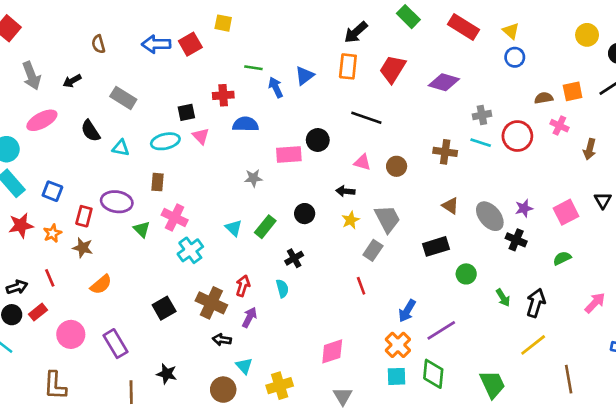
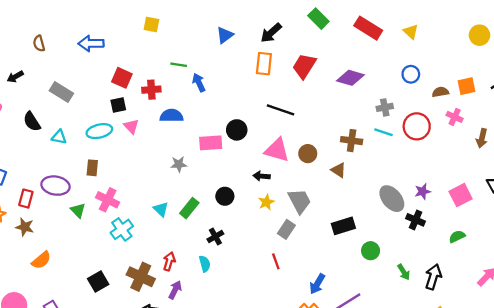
red square: (190, 44) -> (122, 78), moved, turned -36
blue circle: (515, 57) -> (411, 74), moved
blue triangle: (305, 76) -> (225, 35), moved
pink triangle: (362, 162) -> (277, 150), size x1.6
brown triangle: (450, 206) -> (339, 170), moved

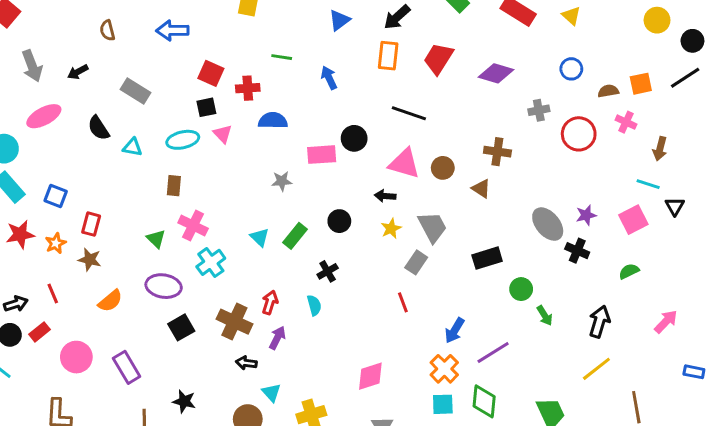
blue arrow: (199, 83) -> (329, 78), moved
cyan line: (384, 132) -> (648, 184), moved
purple ellipse: (56, 186) -> (164, 286), moved
green arrow: (404, 272) -> (545, 316), moved

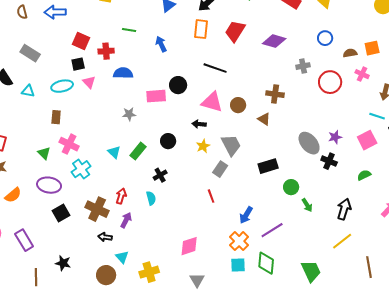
brown semicircle: (107, 30) -> (22, 12), moved

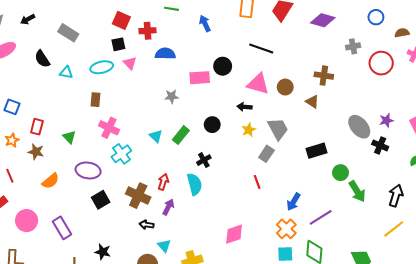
green triangle: (44, 153) -> (69, 137), moved
cyan semicircle: (151, 198) -> (194, 184), size x1.5
green arrow: (307, 205) -> (357, 191), size x1.5

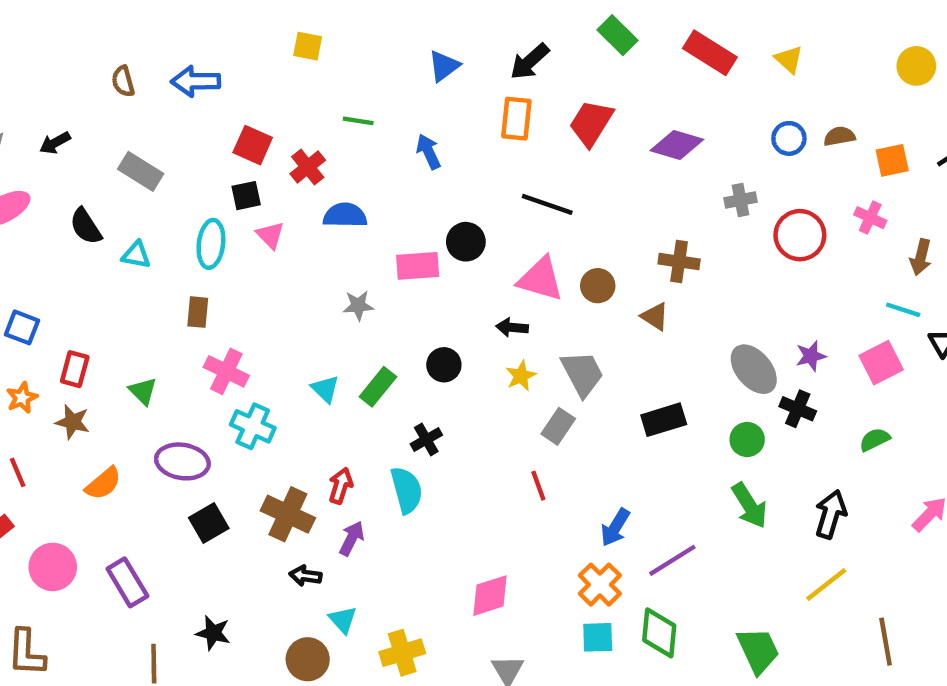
red cross: (148, 31) -> (308, 167), turned -35
brown semicircle: (402, 33) -> (839, 136), moved
cyan ellipse: (102, 67) -> (211, 244), turned -70
cyan cross: (121, 154) -> (253, 426), turned -30
green circle: (340, 173) -> (747, 439), moved

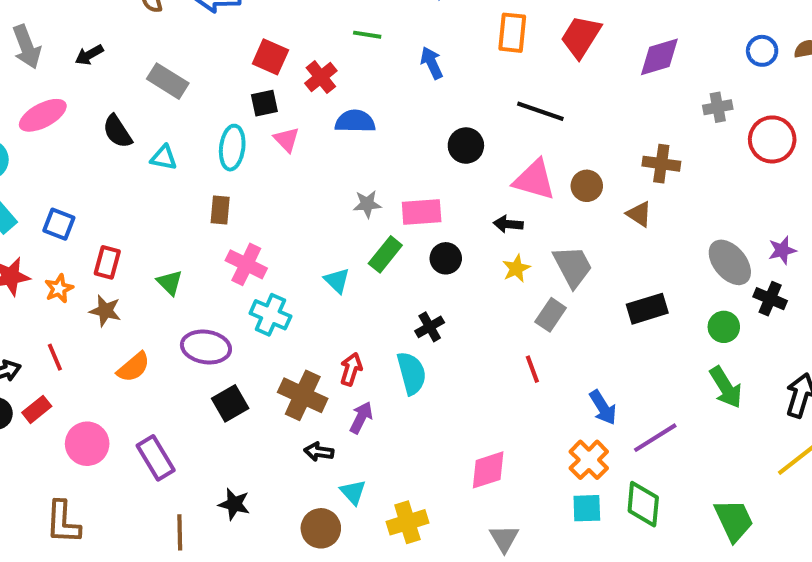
purple diamond: (677, 145) -> (659, 57), turned -33
pink rectangle: (418, 266) -> (422, 212), moved
green rectangle: (378, 387) -> (385, 254), moved
blue arrow: (615, 527) -> (603, 407), turned -63

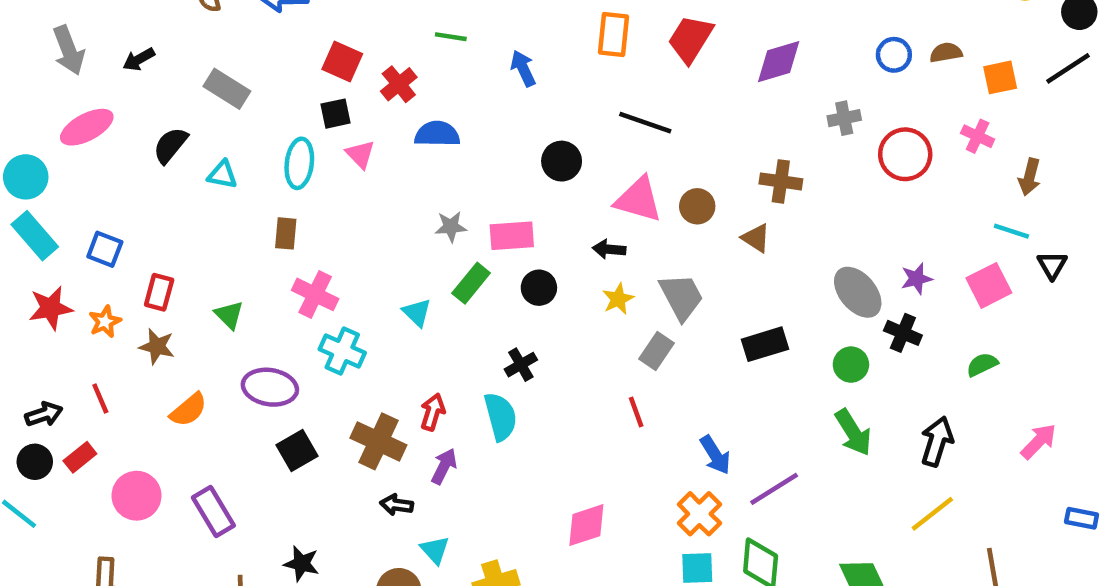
black semicircle: (117, 131) -> (170, 145), turned 72

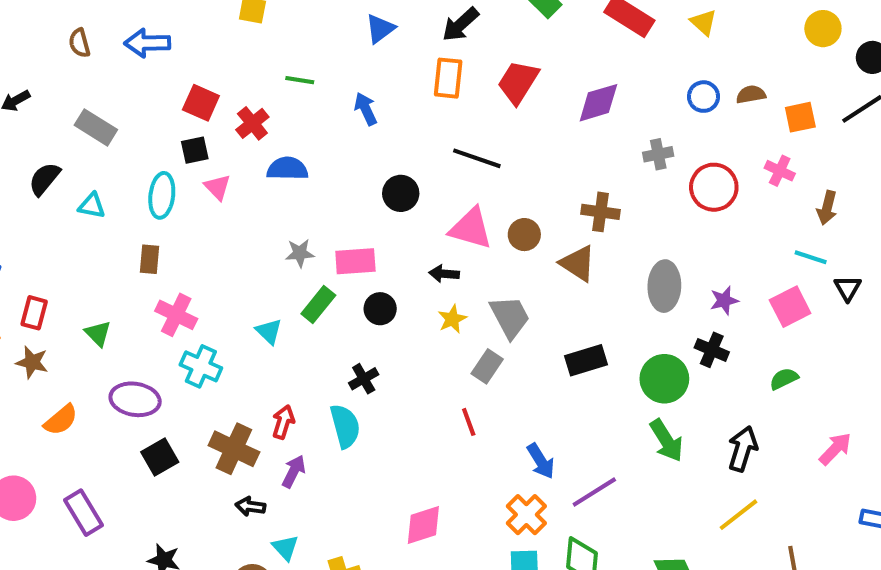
brown triangle: (756, 238) -> (578, 263), size x1.4
gray ellipse: (858, 292) -> (664, 286), moved, turned 42
green circle: (851, 365) -> (664, 379), size x1.5

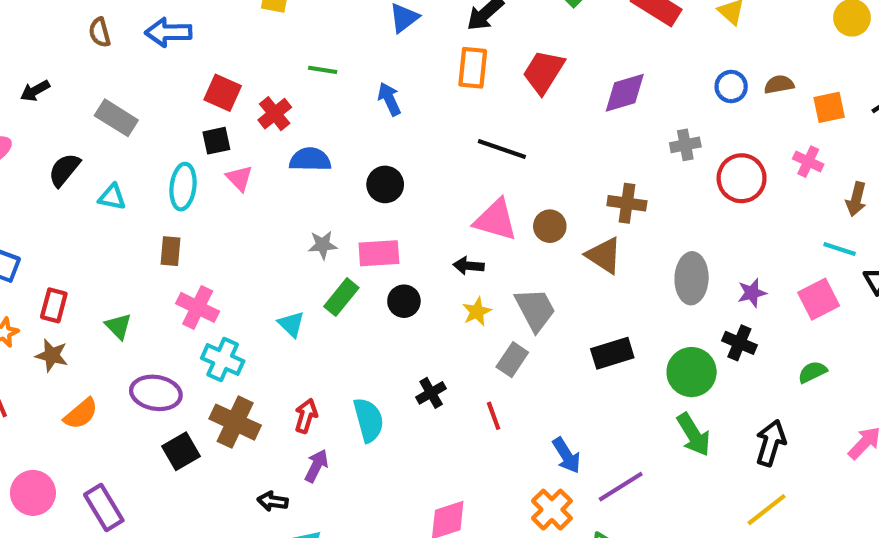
black circle: (401, 193) -> (385, 184), moved
black cross: (364, 379) -> (431, 393), moved
brown cross: (234, 449) -> (235, 422), moved

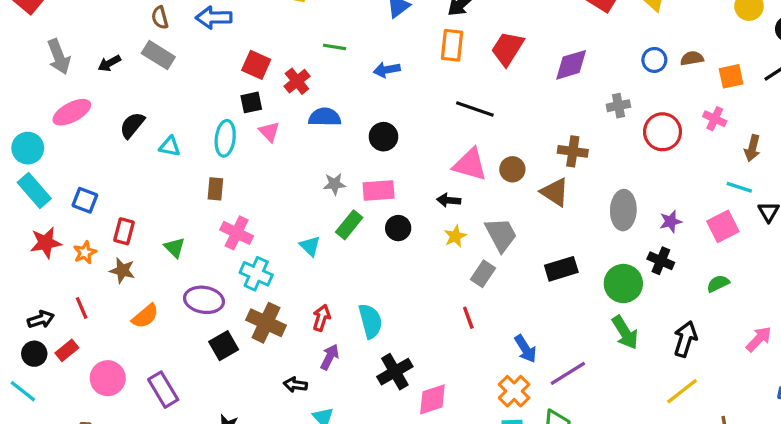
blue arrow: (389, 99) -> (387, 70), turned -75
gray rectangle: (116, 118) -> (158, 55), moved
black cross: (431, 393) -> (395, 372), moved, size x1.5

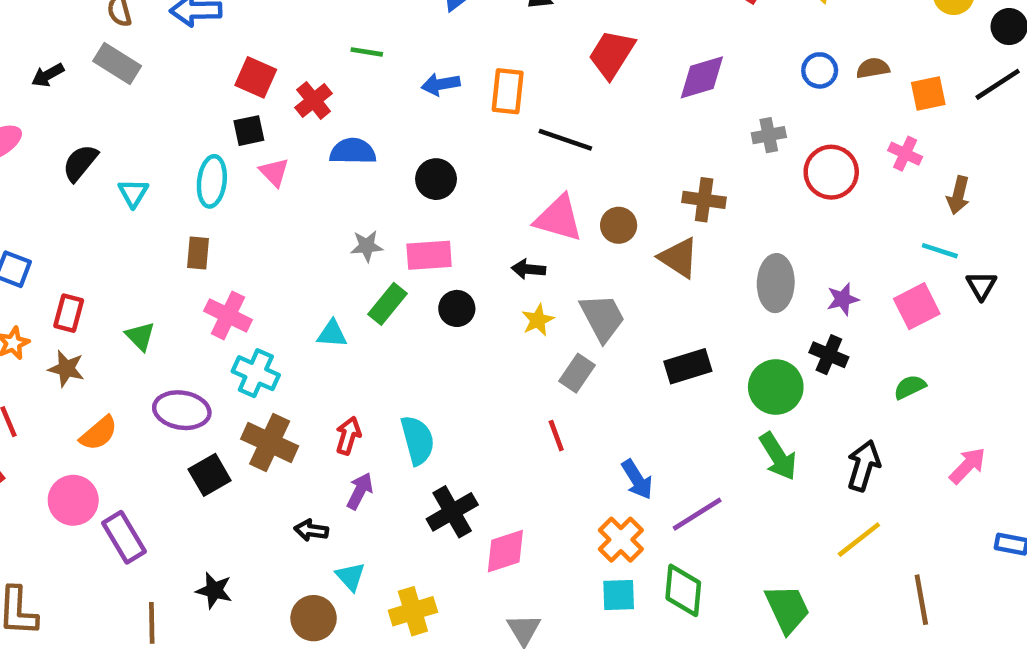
orange rectangle: (452, 45) -> (508, 91), moved
cyan triangle: (170, 146) -> (133, 193), turned 50
cyan triangle: (310, 246) -> (332, 334), turned -40
pink circle: (108, 378) -> (73, 500), moved

